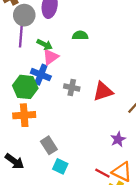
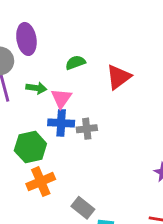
pink triangle: (51, 57) -> (61, 98), moved
blue cross: (41, 75) -> (61, 123), moved
red triangle: (103, 91) -> (119, 77), moved

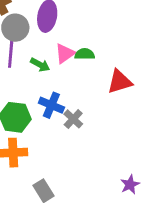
pink triangle: (61, 98) -> (65, 53), moved
gray cross: (87, 129) -> (73, 119), turned 30

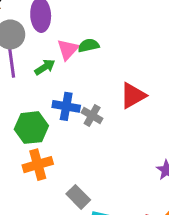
green arrow: (40, 65) -> (45, 67), turned -48
red triangle: (120, 82) -> (133, 96), moved

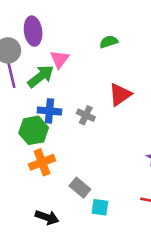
green semicircle: (89, 45) -> (109, 42), moved
green arrow: (45, 67) -> (41, 76), size x1.5
blue cross: (66, 106) -> (49, 111), moved

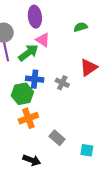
purple ellipse: (33, 31) -> (35, 17), moved
pink triangle: (59, 59) -> (43, 40), turned -35
cyan square: (100, 207) -> (87, 150), moved

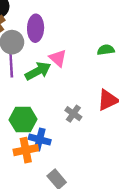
purple ellipse: (35, 17) -> (36, 28), moved
blue cross: (35, 79) -> (40, 140), moved

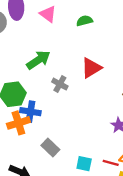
pink triangle: (58, 58) -> (48, 14), moved
green arrow: (38, 71) -> (38, 60), moved

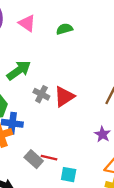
red triangle: (91, 68) -> (64, 97), moved
red line: (111, 163) -> (49, 158), moved

